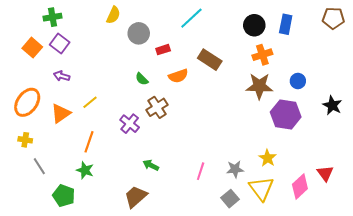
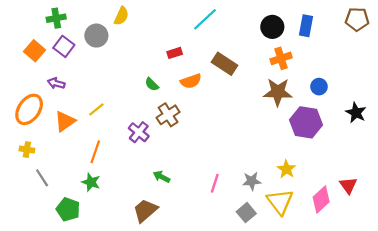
gray circle: (139, 33) -> (96, 36), moved
purple arrow: (62, 76) -> (56, 83), moved

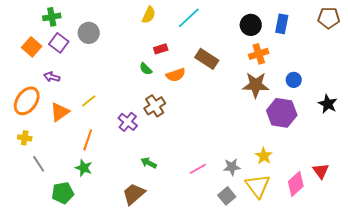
yellow semicircle: (121, 16) -> (149, 15), moved
green semicircle: (152, 84) -> (146, 69), moved
pink line: (215, 183) -> (198, 169), turned 42
green pentagon: (68, 209) -> (63, 193), turned -30

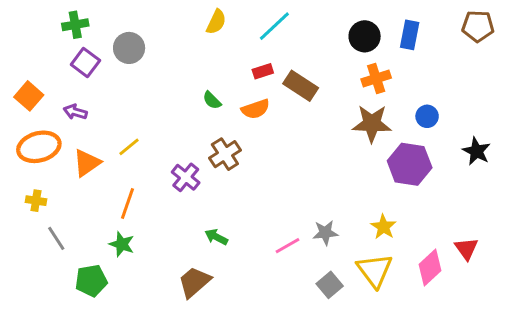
orange square: (32, 47) -> (29, 96), moved
red rectangle: (161, 49) -> (263, 71), moved
orange ellipse: (27, 101) -> (39, 147), turned 40
gray star: (232, 167) -> (325, 233), moved

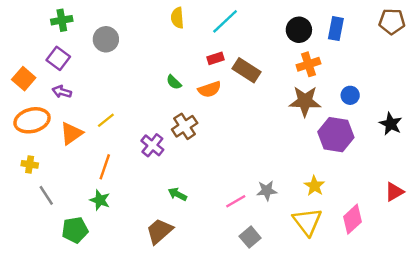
yellow semicircle: (216, 22) -> (177, 18), turned 150
purple square: (85, 63) -> (58, 58), moved
red triangle: (466, 249) -> (394, 192), moved, turned 36
gray square: (330, 285) -> (250, 237), moved

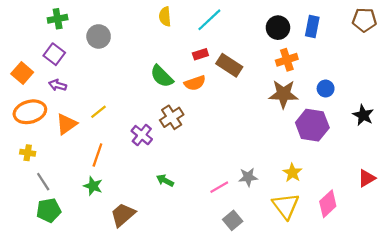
green semicircle: (174, 82) -> (162, 76), size x1.6
green pentagon: (75, 230) -> (49, 210), moved
brown trapezoid: (160, 231) -> (123, 215), moved

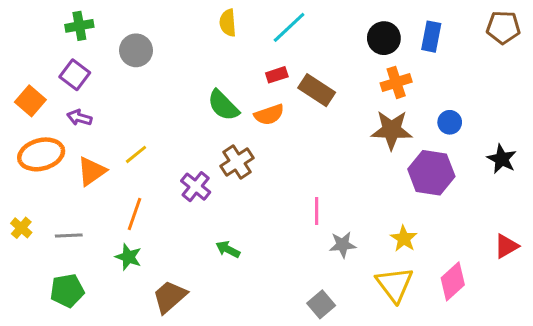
yellow cross: (28, 153) -> (21, 228), moved, turned 32
gray line: (43, 182) -> (69, 236), moved, turned -60
pink line: (219, 187) -> (317, 211), moved, turned -60

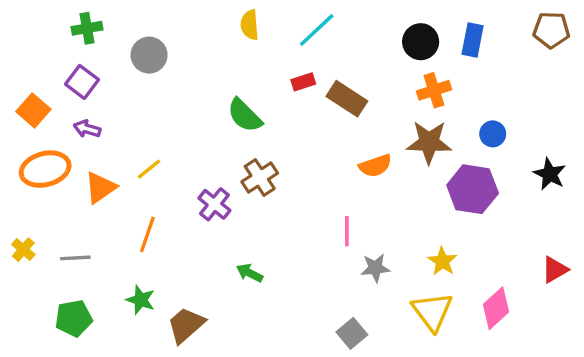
orange semicircle: (269, 115) -> (375, 166), moved
green star: (128, 257) -> (141, 300), moved

